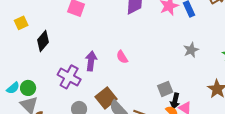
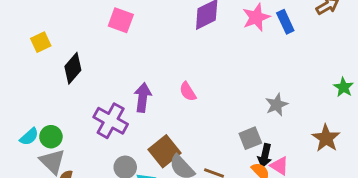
gray star: (191, 50) -> (277, 105), moved

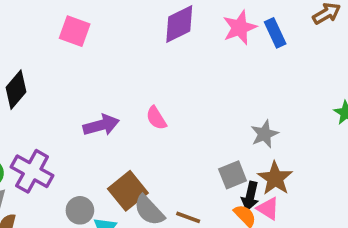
purple arrow: (143, 97) -> (101, 125), turned 68
purple cross: (111, 121) -> (32, 171), moved
brown star: (326, 138) -> (275, 178), moved

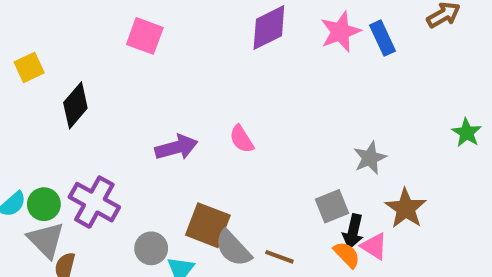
brown star: (275, 178) -> (406, 208), moved
brown square: (128, 191) -> (208, 225), turned -30

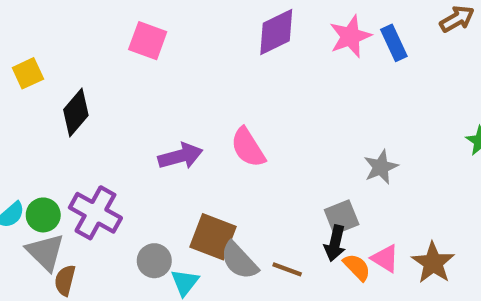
pink semicircle: (242, 139) -> (248, 147), size x1.4
brown star: (406, 208) -> (433, 263), moved
black arrow: (353, 232) -> (335, 243), moved

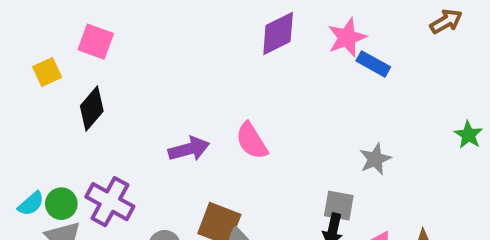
pink square: (148, 41) -> (96, 42), moved
blue rectangle: (394, 43) -> (373, 64), moved, turned -36
gray square: (342, 217) -> (339, 206), turned 32

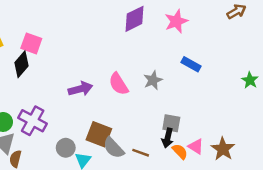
pink square: (96, 42) -> (31, 43), moved
blue rectangle: (373, 64) -> (191, 64), moved
gray star: (375, 159) -> (153, 80), moved

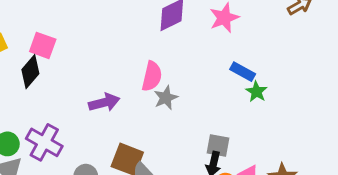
gray star: (153, 80) -> (166, 98), moved
green star: (250, 80) -> (256, 92), moved
pink semicircle: (119, 84) -> (152, 76), moved, turned -135

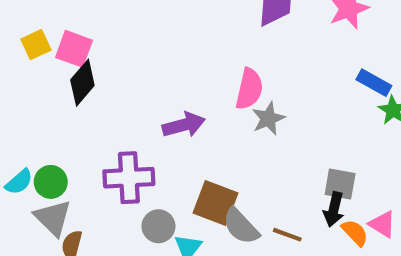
pink square: (43, 45) -> (74, 49), moved
purple cross: (44, 142) -> (129, 178), moved, turned -32

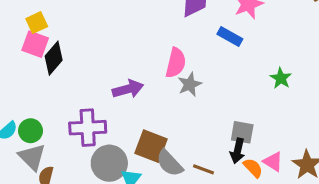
yellow square: (36, 45) -> (37, 23), moved
pink square: (74, 49) -> (35, 44), moved
blue rectangle: (374, 83) -> (230, 36), moved
gray circle: (158, 226) -> (109, 163), size x1.5

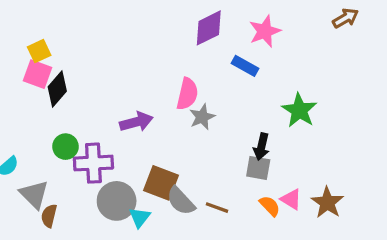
green star: (281, 78) -> (299, 110), size x1.5
green circle: (31, 131) -> (65, 147), moved
black arrow: (238, 151) -> (261, 147), moved

